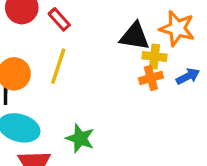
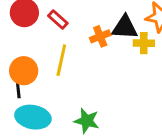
orange cross: (151, 78) -> (100, 36), moved

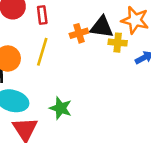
red rectangle: (58, 19) -> (42, 15), turned 36

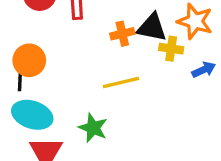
yellow line: (42, 52) -> (121, 83), moved, turned 56

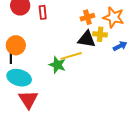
black triangle: (152, 27) -> (87, 39), moved
orange cross: (122, 34) -> (87, 17), moved
green star: (93, 128) -> (57, 65), moved

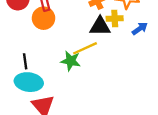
orange circle: (16, 45) -> (44, 18), moved
black line: (11, 57) -> (25, 61), moved

